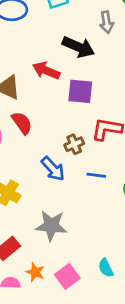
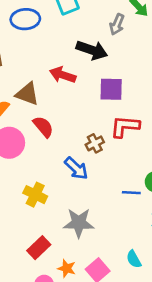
gray arrow: (107, 22) -> (117, 24), turned 36
purple square: (80, 91) -> (111, 89), moved
blue line: (96, 175) -> (131, 193), moved

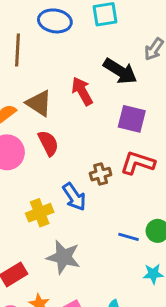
red arrow: (63, 75) -> (82, 91), turned 30
yellow cross: (35, 195) -> (40, 213), moved, turned 30

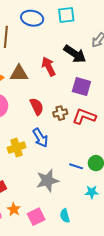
brown triangle: (39, 103) -> (19, 73), turned -36
red semicircle: (48, 143) -> (37, 107), moved
brown cross: (101, 174) -> (60, 113), moved
gray star: (63, 257) -> (47, 181), moved, turned -30

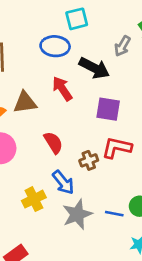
blue ellipse: (32, 18) -> (55, 46), moved
brown cross: (60, 113) -> (89, 160), moved
gray star: (47, 181) -> (77, 214), moved

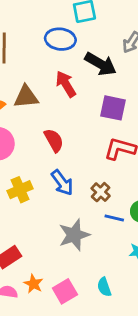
brown cross: (89, 160) -> (101, 192), moved, turned -30
yellow cross: (34, 199) -> (20, 190), moved
gray star: (77, 214) -> (74, 235), moved

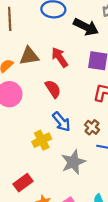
red arrow: (66, 84) -> (60, 57), moved
yellow cross: (20, 190) -> (42, 140), moved

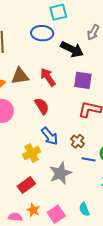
red rectangle: (23, 183) -> (26, 185), moved

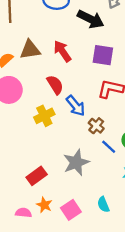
blue arrow: (50, 136) -> (76, 106), moved
yellow cross: (32, 153) -> (44, 116), moved
blue line: (88, 159) -> (109, 147), turned 32

